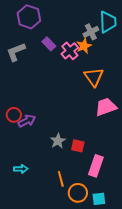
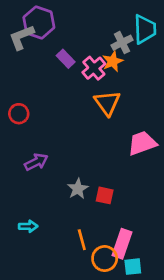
gray L-shape: (16, 52) -> (21, 37), moved
orange triangle: (94, 77) -> (107, 103), moved
red circle: (14, 115) -> (19, 114), moved
pink rectangle: (96, 166) -> (122, 244), moved

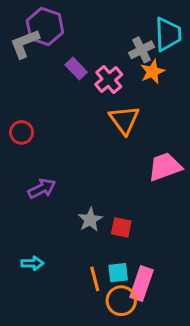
orange star: (113, 61) -> (152, 72), moved
cyan square: (133, 267) -> (118, 273), moved

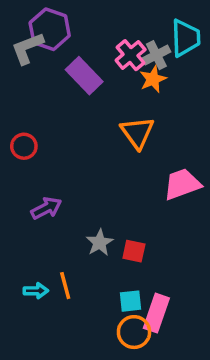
purple rectangle: (76, 69) -> (84, 76), size x1.5
orange star: (152, 72) -> (153, 79), moved
pink cross: (109, 79) -> (131, 55), moved
orange line: (95, 279) -> (65, 286), moved

